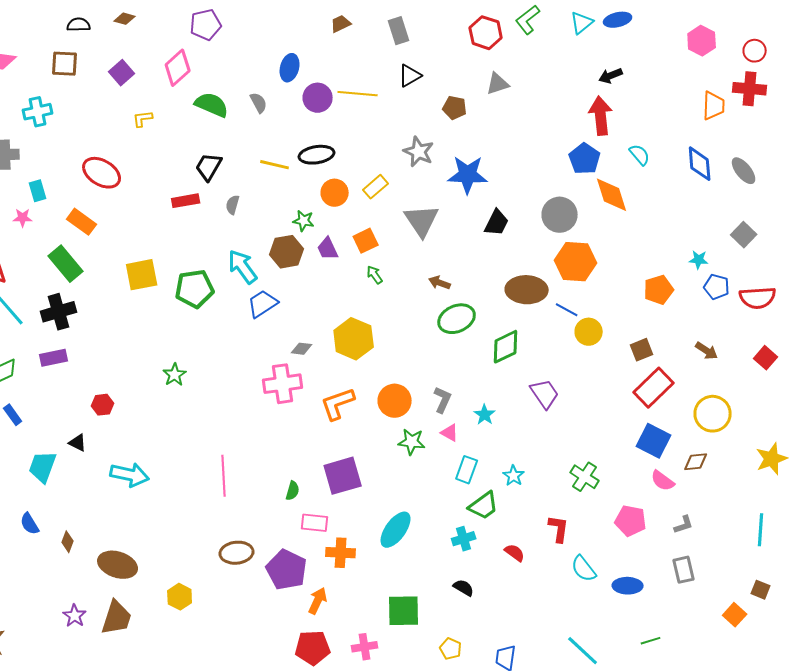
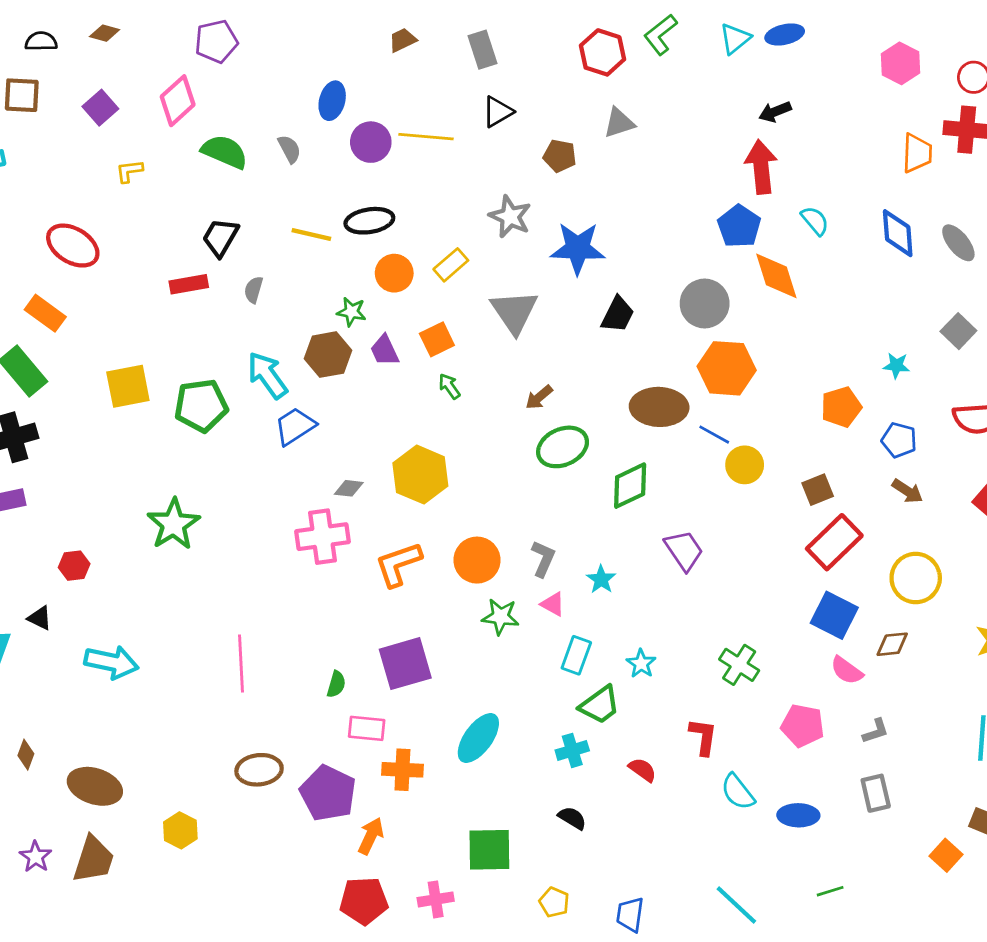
brown arrow: (440, 283) -> (539, 397), turned -60
blue pentagon: (717, 287) -> (899, 440), moved
green star: (175, 375) -> (173, 524), size x1.6

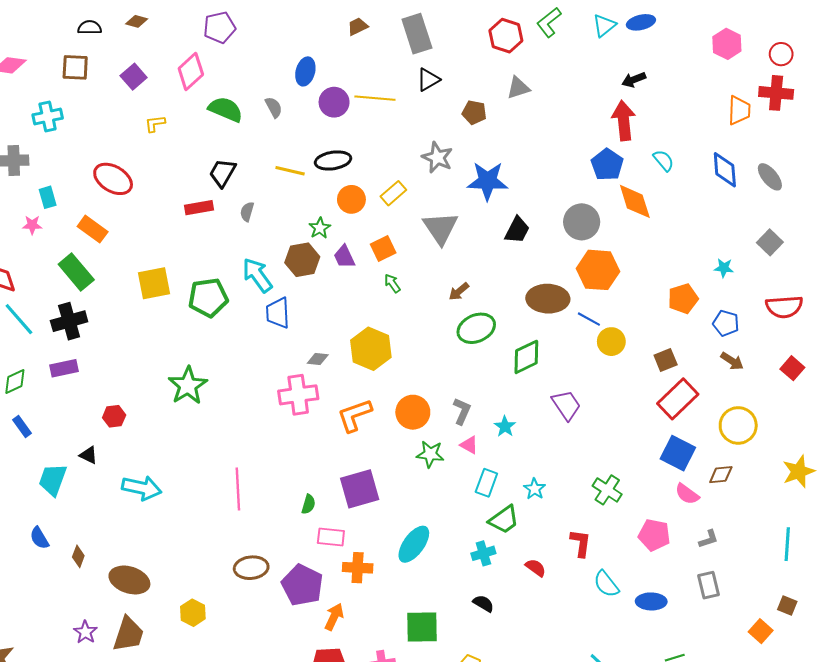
gray rectangle: (483, 50) -> (417, 34), size x1.4
green star: (351, 312) -> (320, 228), turned 30
blue trapezoid: (295, 426) -> (278, 313), turned -60

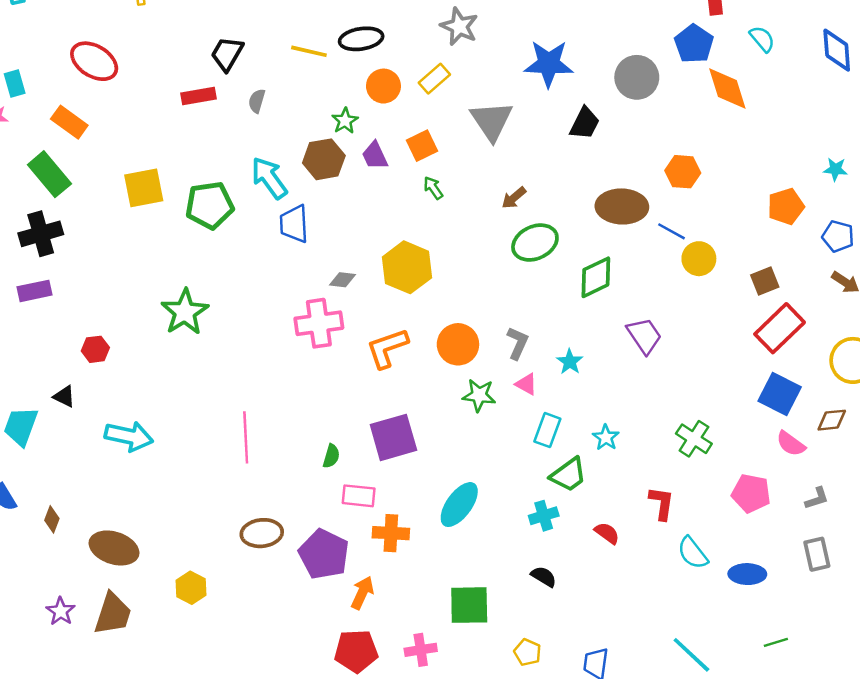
gray star: (437, 157) -> (459, 26), moved
gray circle: (582, 222) -> (637, 77), moved
orange hexagon: (598, 270) -> (683, 172), size x0.7

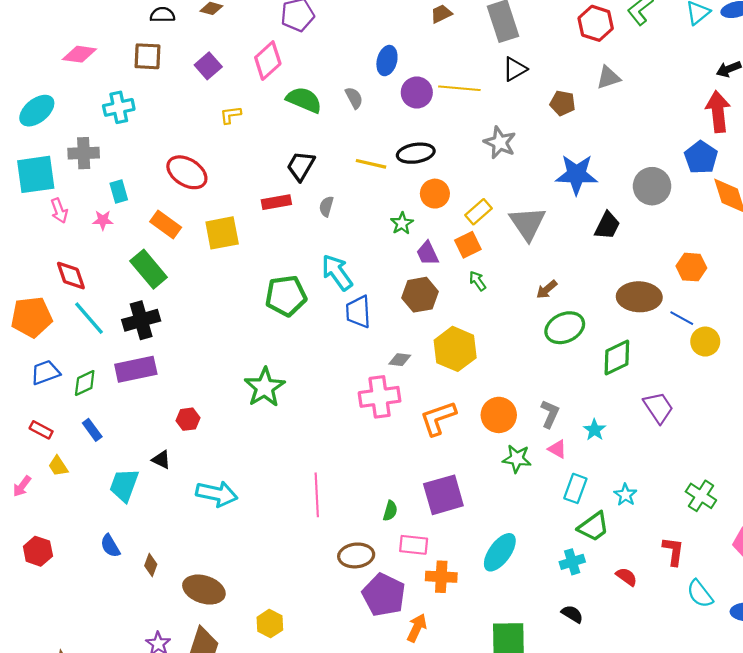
yellow rectangle: (434, 79) -> (479, 212), moved
brown hexagon: (324, 159) -> (420, 295), moved
yellow square: (144, 188) -> (222, 233), moved
purple rectangle: (35, 291) -> (136, 369), size x1.4
brown ellipse: (262, 533) -> (356, 555), moved

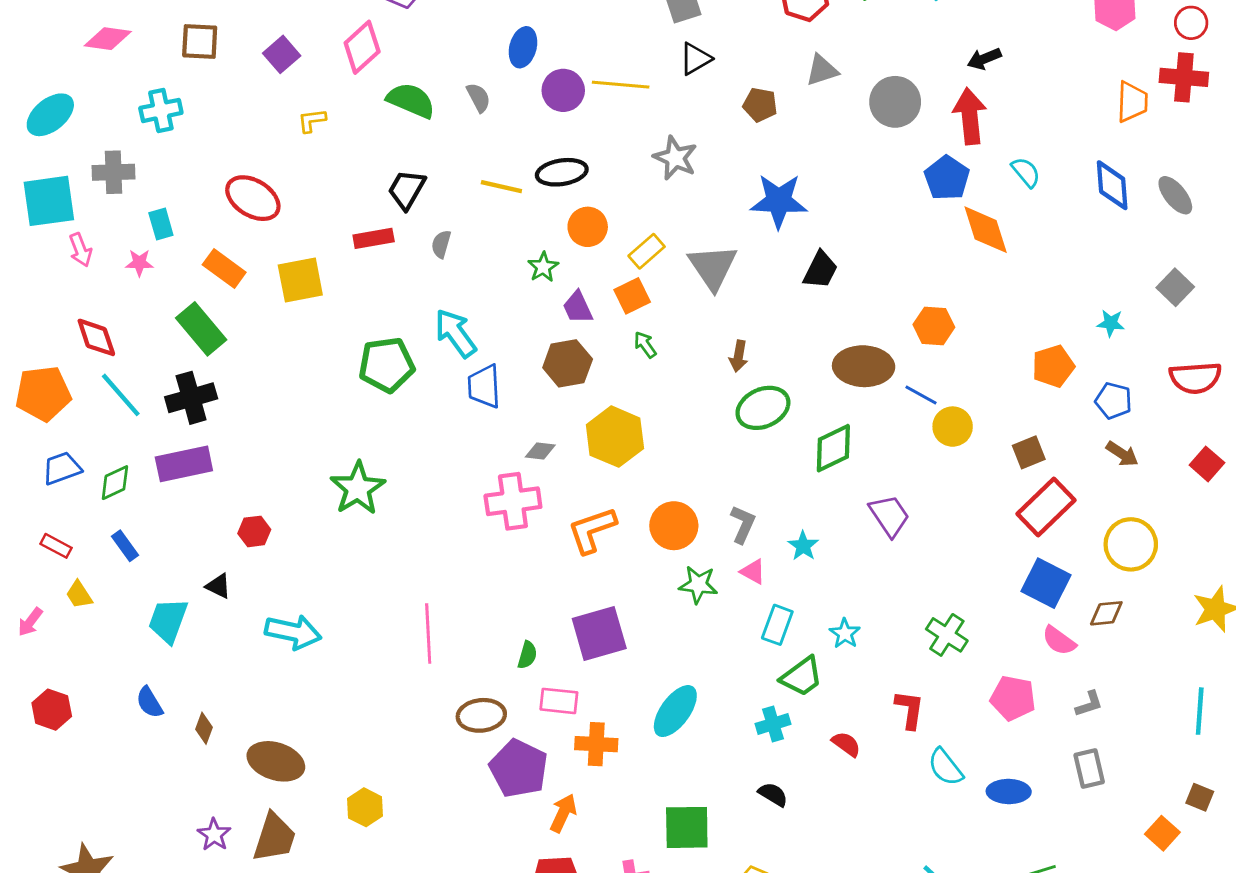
gray circle: (652, 186) -> (895, 102), moved
brown arrow: (547, 289) -> (739, 356), turned -40

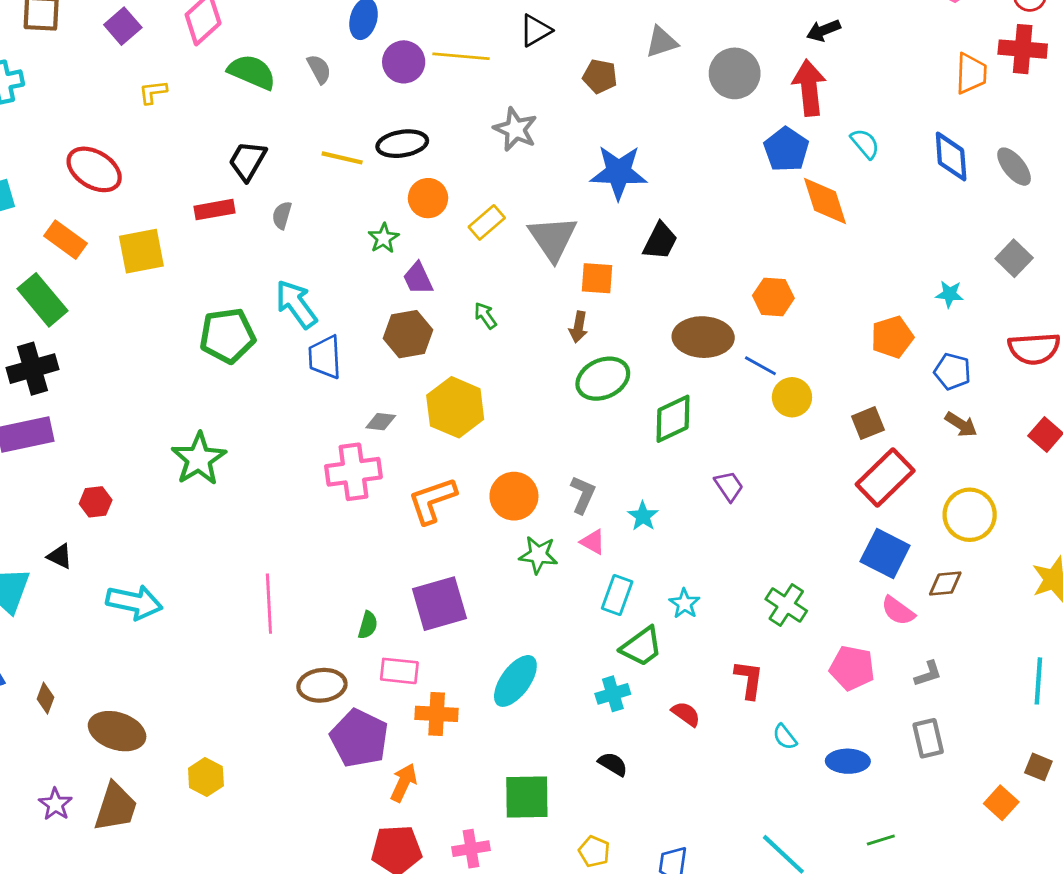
orange square: (632, 296) -> (597, 278), moved, turned 30
purple trapezoid: (889, 516) -> (729, 486), size x0.7
cyan semicircle: (945, 767) -> (785, 737), size x0.7

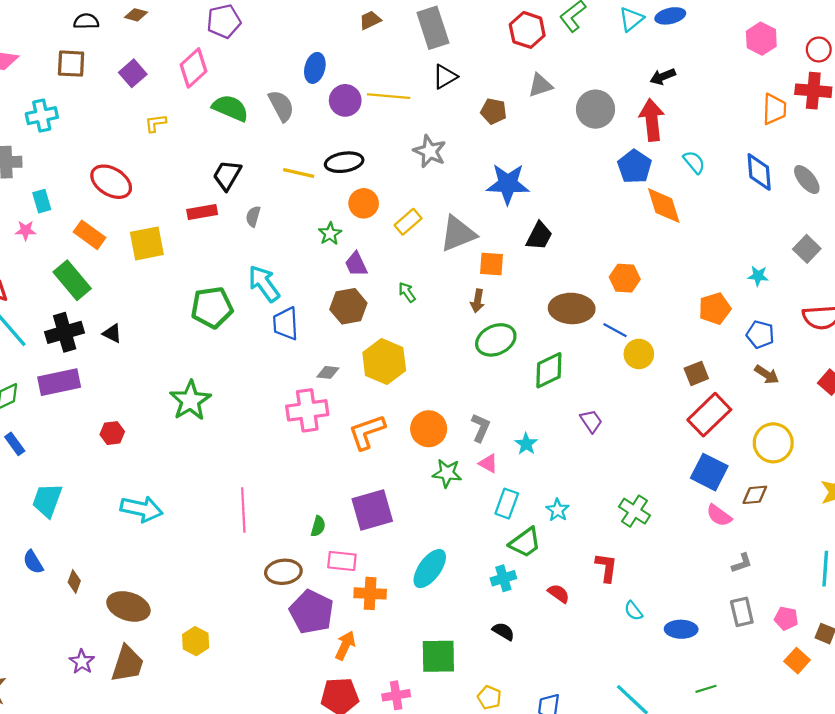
gray semicircle: (319, 69) -> (281, 106), size x1.4
gray triangle: (553, 238) -> (458, 234), turned 42
black triangle: (60, 556) -> (112, 333), moved
pink pentagon: (852, 668) -> (786, 618), moved, size x0.7

